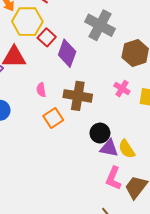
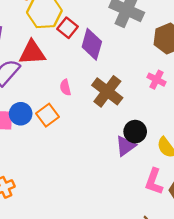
brown cross: (78, 96) -> (107, 91), turned 32
orange square: (53, 118) -> (47, 115), moved
purple triangle: (109, 148) -> (126, 146), moved, turned -42

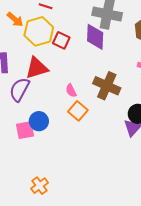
purple diamond: (92, 44) -> (95, 37), moved
orange square: (47, 115) -> (78, 111), moved

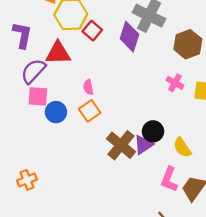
brown cross: (107, 86) -> (121, 145), moved
blue circle: (39, 121) -> (56, 112), moved
pink square: (25, 130) -> (38, 96), moved

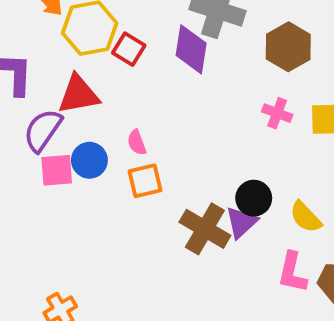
orange square: (90, 111) -> (145, 181), turned 30
blue circle: (56, 112) -> (89, 160), moved

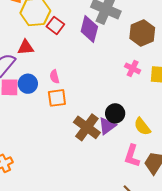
red triangle: (79, 94) -> (26, 47), size x0.7

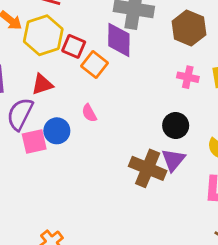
orange square: (57, 98) -> (94, 65), moved, turned -30
black circle: (115, 113) -> (176, 125), moved

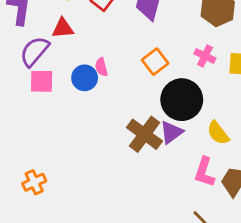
orange square: (94, 65) -> (155, 62), moved
black circle: (176, 125) -> (182, 100), size x1.6
blue circle: (57, 131) -> (85, 78), moved

